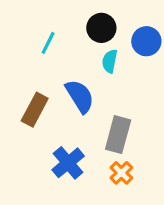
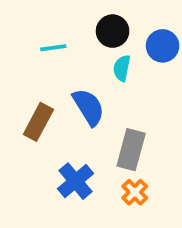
cyan line: (48, 43) -> (53, 48), turned 55

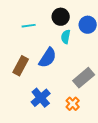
blue semicircle: (88, 107) -> (48, 58), turned 65
gray rectangle: (131, 150) -> (84, 78), moved, turned 35

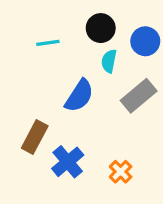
brown rectangle: (21, 66) -> (35, 137), moved
gray rectangle: (84, 78) -> (139, 96), moved

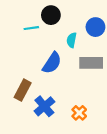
black circle: (101, 28) -> (51, 15), moved
gray rectangle: (139, 96) -> (91, 63), turned 40

